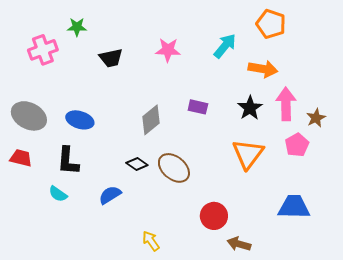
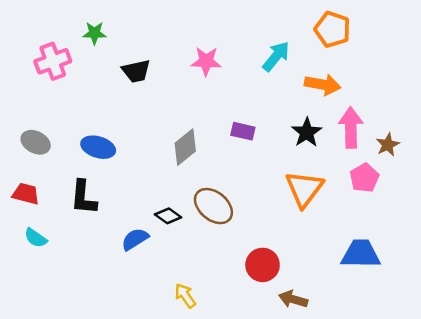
gray ellipse: (29, 116) -> (36, 142), size x0.7
black diamond: (137, 164) -> (168, 216), moved
cyan semicircle: (58, 194) -> (36, 238), moved

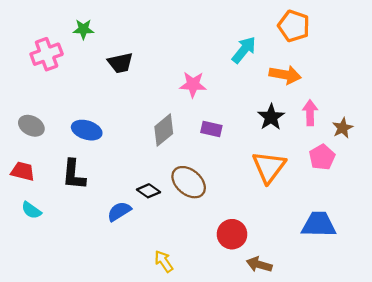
pink star: (206, 61) -> (193, 85), moved
pink arrow: (351, 128) -> (310, 113), size x0.7
purple rectangle: (243, 131) -> (211, 129), moved

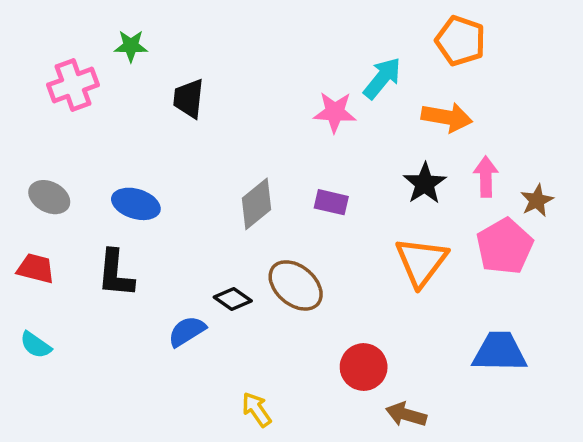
black trapezoid: (120, 63) -> (189, 99), turned 108
pink star: (193, 85) -> (335, 112), moved
pink pentagon: (322, 157) -> (505, 246), size x1.4
cyan semicircle: (31, 210) -> (36, 345), moved

